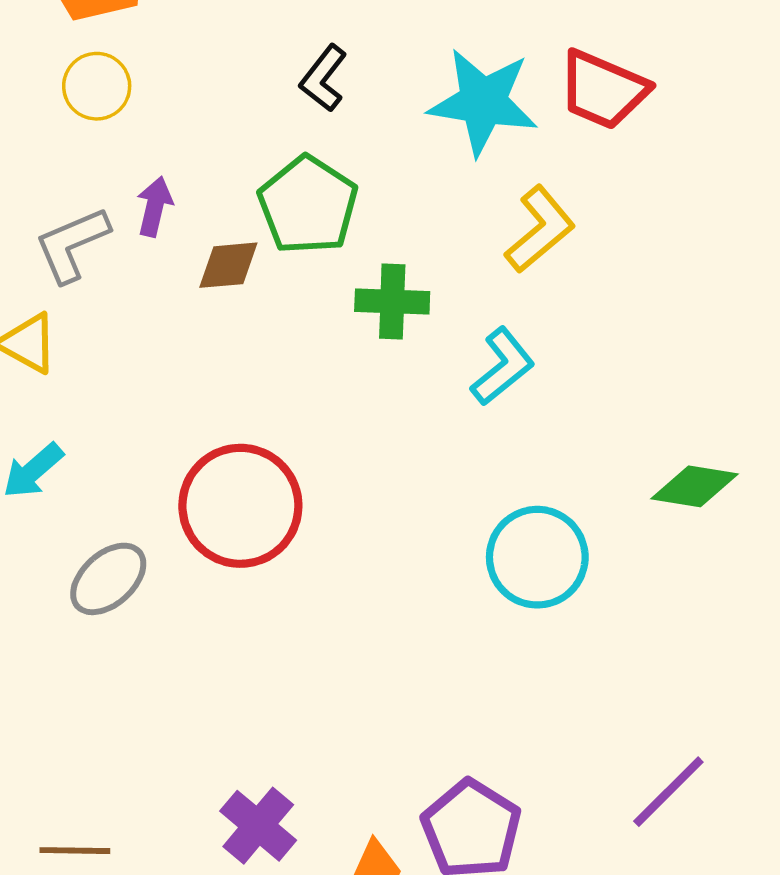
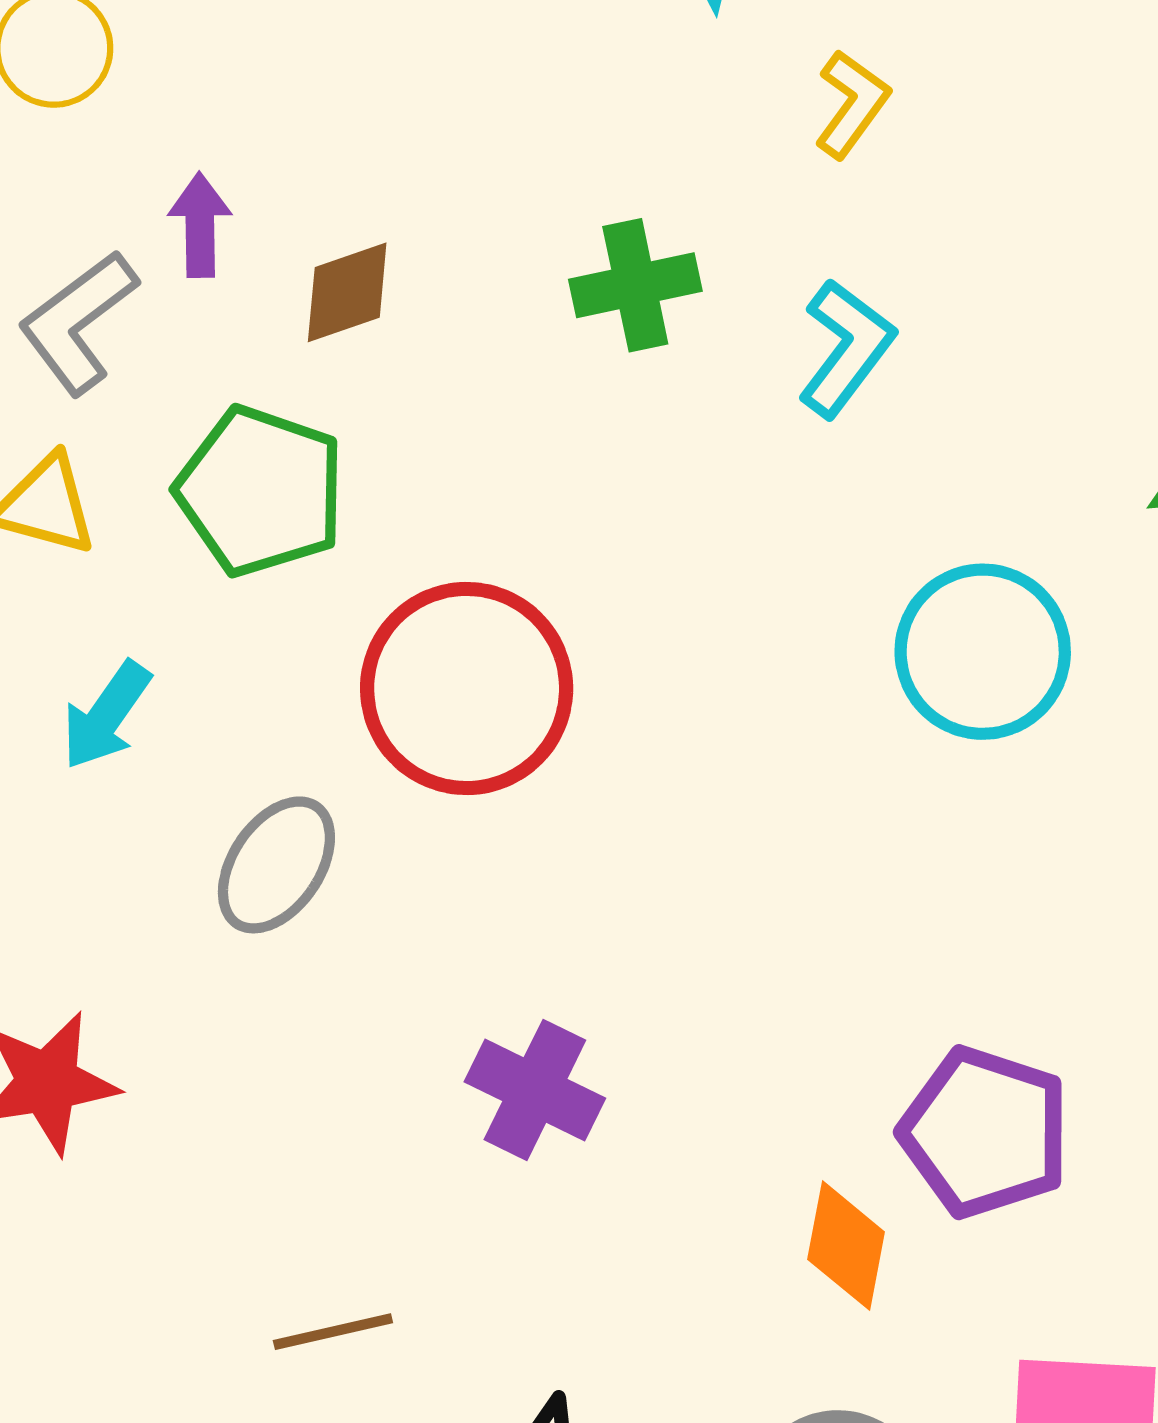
green pentagon: (308, 205) -> (260, 491), moved
yellow L-shape: (540, 229) -> (852, 104), size x0.7
purple cross: (258, 826) -> (535, 1090), moved

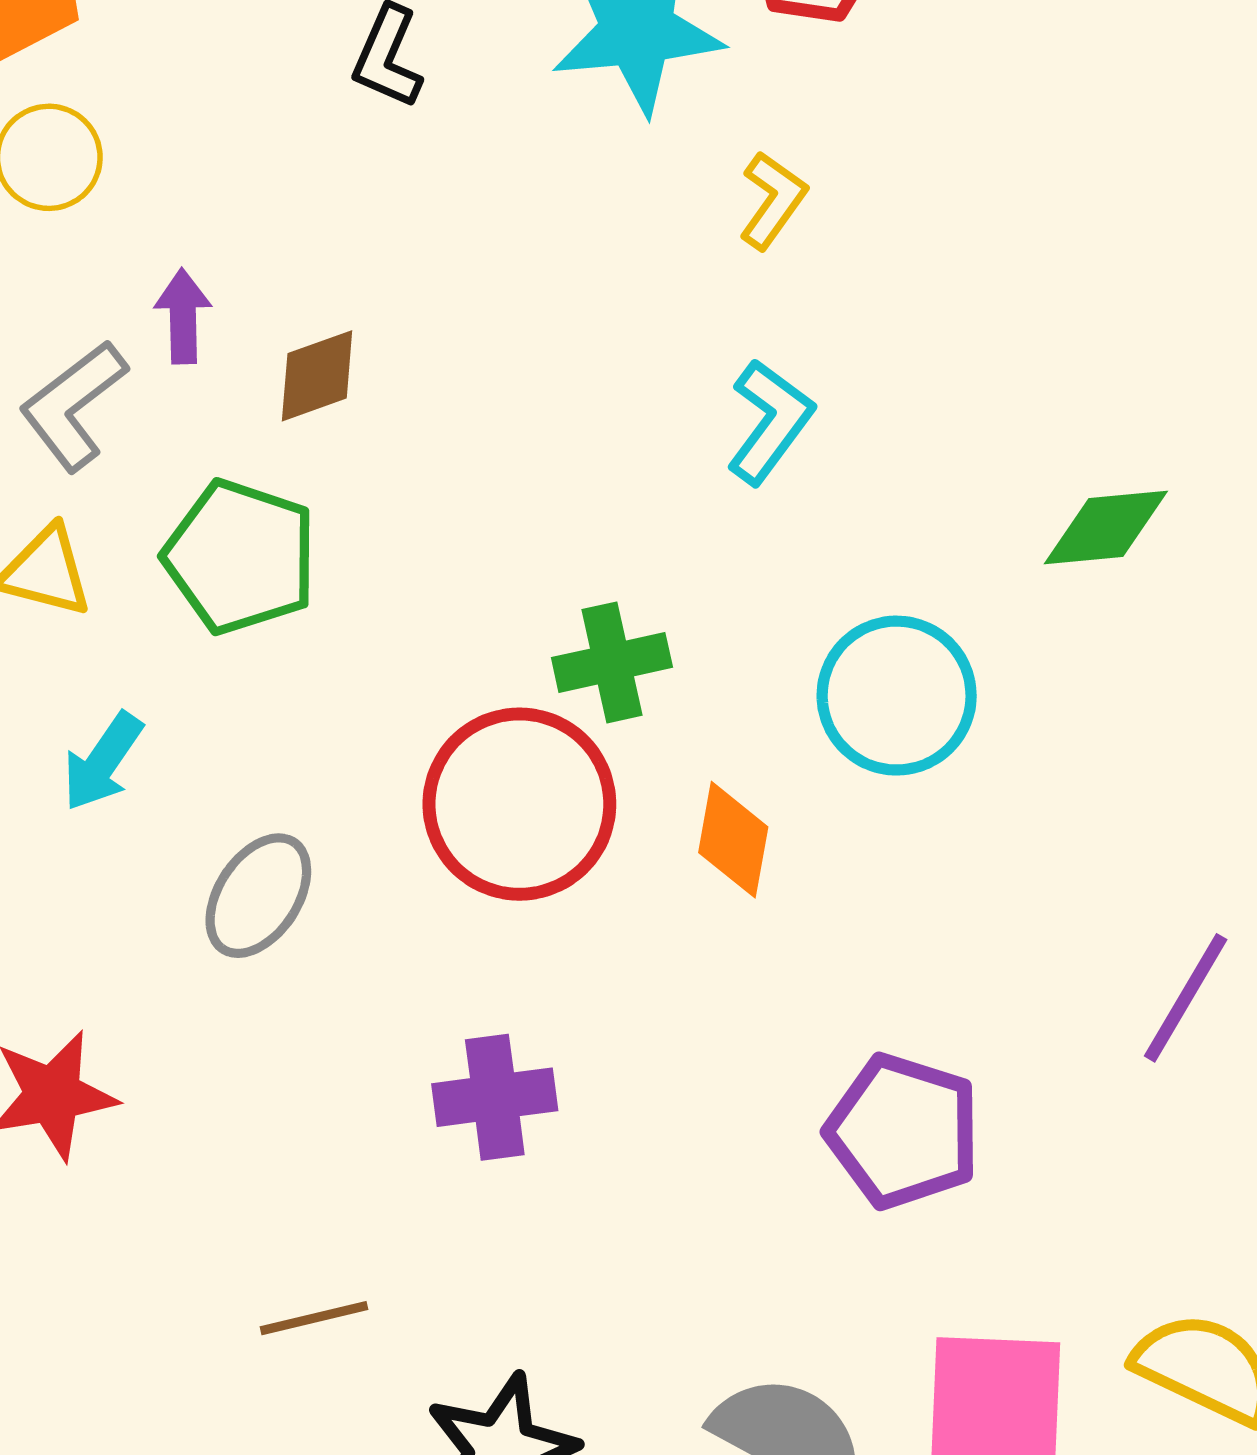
green cross: (635, 285) -> (612, 662), moved
red circle: (467, 689) -> (519, 804), moved
purple cross: (535, 1090) -> (495, 1097), turned -33
orange diamond: (846, 1246) -> (733, 840), moved

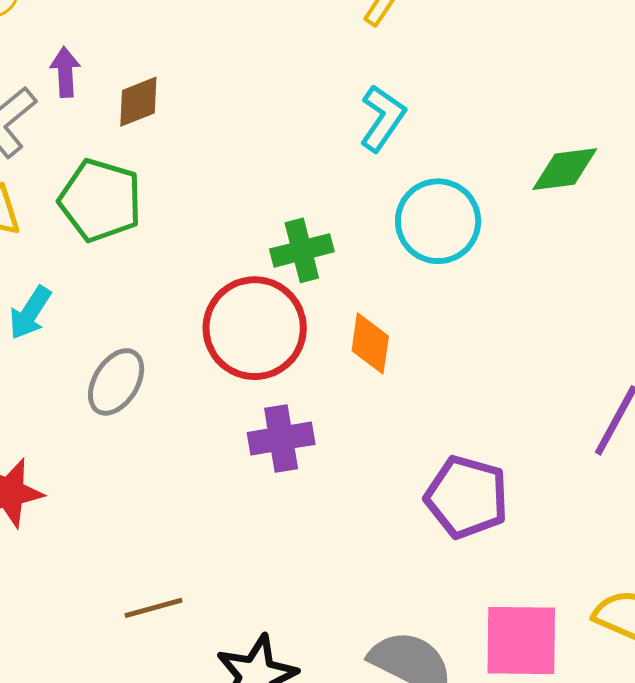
cyan circle: (897, 696) -> (438, 221), moved
purple cross: (495, 1097) -> (281, 438), moved

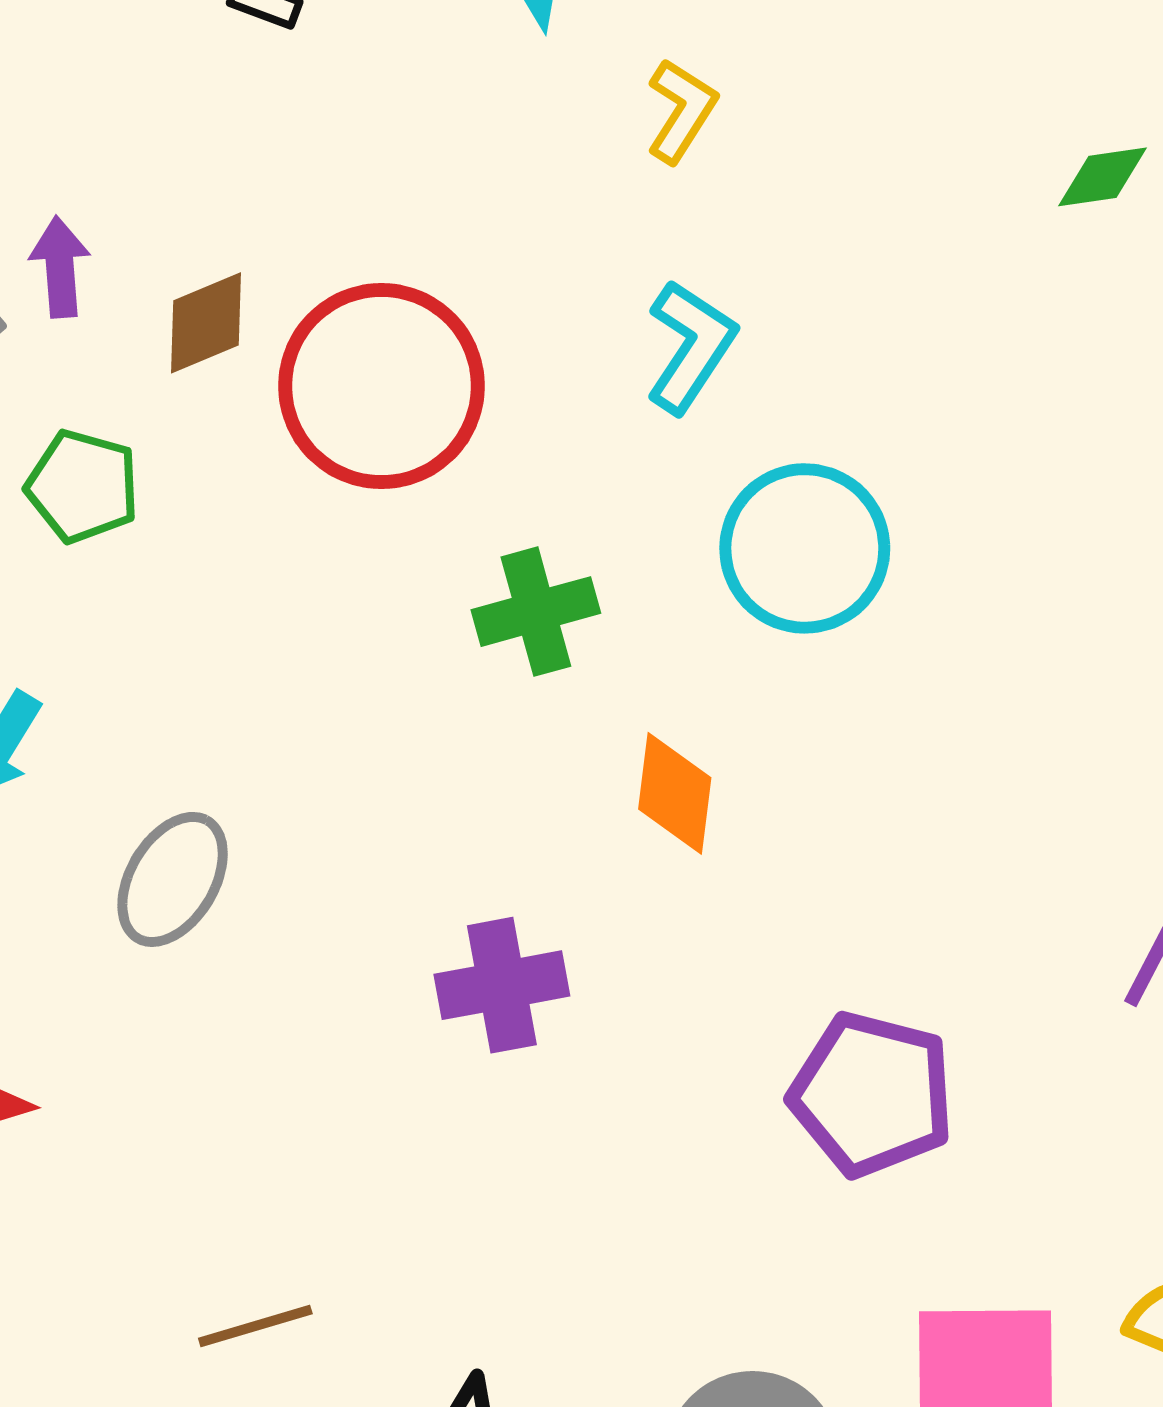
green diamond: (565, 169) -> (1103, 177), moved, size x0.7
green pentagon: (100, 200) -> (83, 486), moved, size x0.7
red circle: (255, 328) -> (381, 386), moved

